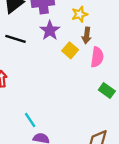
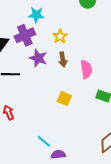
brown arrow: (87, 35) -> (63, 59), moved
yellow square: (70, 50) -> (64, 99), moved

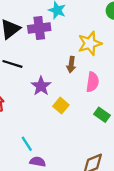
yellow star: (60, 36) -> (90, 43), moved, size x1.5
purple star: (38, 58) -> (41, 86), moved

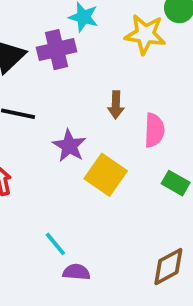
yellow star: (90, 43) -> (145, 34), moved, turned 30
yellow square: (61, 106) -> (106, 175), size x1.5

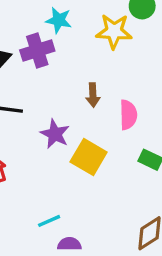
cyan line: (55, 244) -> (49, 221), turned -70

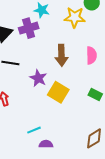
brown arrow: (93, 95) -> (61, 55), size x1.5
pink semicircle: (128, 115) -> (91, 55), moved

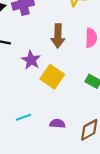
purple semicircle: (46, 144) -> (57, 124), moved

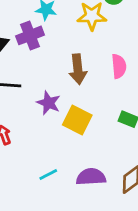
purple semicircle: (57, 124) -> (91, 177), size x1.5

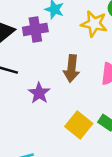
yellow square: (77, 120) -> (79, 125), moved

